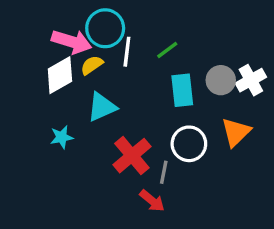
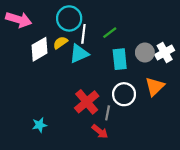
pink arrow: (72, 42) -> (19, 20), moved
cyan triangle: (102, 107) -> (79, 54), moved
cyan star: (62, 137) -> (40, 125), moved

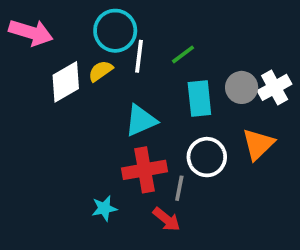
cyan triangle: (79, 54) -> (141, 120), moved
red cross: (87, 102) -> (145, 170), turned 30
cyan star: (40, 125) -> (104, 208), moved

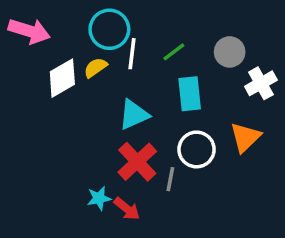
gray circle: (242, 87) -> (230, 52), moved
red cross: (145, 170) -> (137, 162), turned -33
red arrow: (166, 219) -> (127, 209), moved

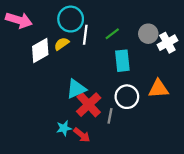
white cross: (261, 83) -> (167, 43), moved
cyan triangle: (134, 115) -> (76, 89), moved
orange triangle: (245, 137) -> (158, 89), turned 40

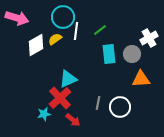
gray circle: (148, 34) -> (132, 54), moved
white circle: (127, 97) -> (120, 107), moved
red cross: (89, 105) -> (60, 98), moved
cyan star: (64, 128) -> (44, 114), moved

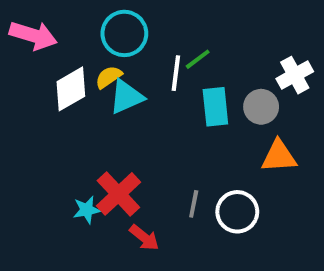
white line: (76, 31) -> (176, 73), moved
cyan triangle: (68, 79) -> (126, 97), moved
cyan star: (44, 114) -> (87, 210), moved

